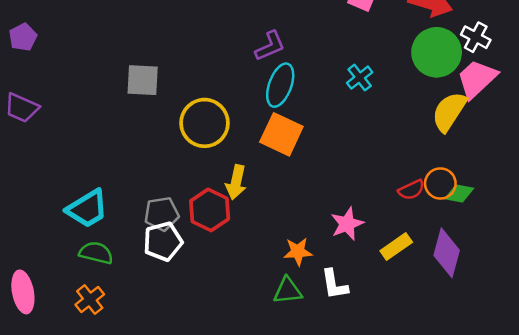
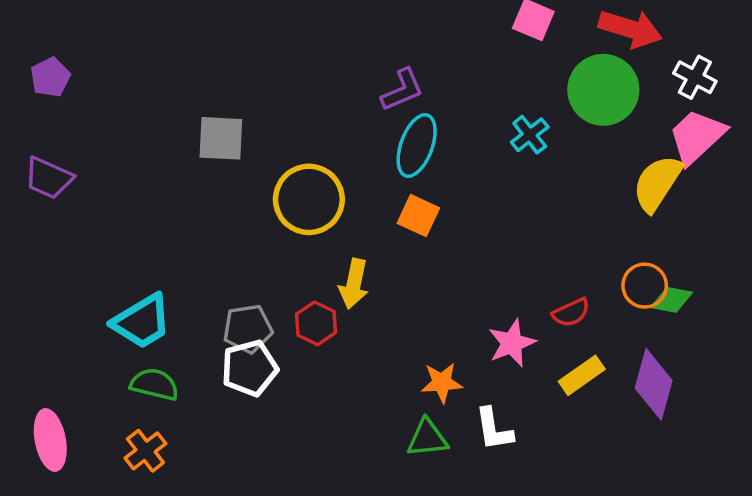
green circle: (437, 52) -> (603, 90), moved
orange square: (281, 134) -> (418, 216), size x0.7
red semicircle: (411, 190) -> (571, 313), moved
red hexagon: (210, 210) -> (316, 323), size x0.7

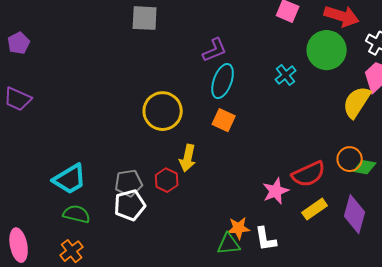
gray square: (221, 138) -> (145, 18), moved
red semicircle: (571, 313) -> (309, 174), size x1.6
orange star: (442, 383) -> (239, 228), moved

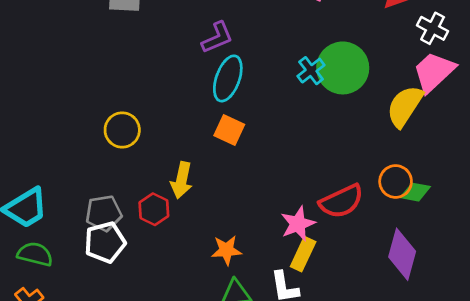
green circle: (327, 50) -> (343, 68), moved
yellow circle: (163, 111) -> (122, 130), moved, size x0.7
yellow rectangle: (315, 209) -> (303, 254), moved, turned -30
orange star: (239, 228) -> (227, 250), moved

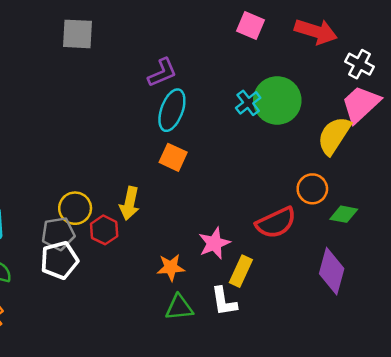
yellow circle: (122, 130) -> (75, 208), moved
orange circle: (396, 181) -> (312, 189), moved
pink star: (298, 224) -> (214, 243), moved

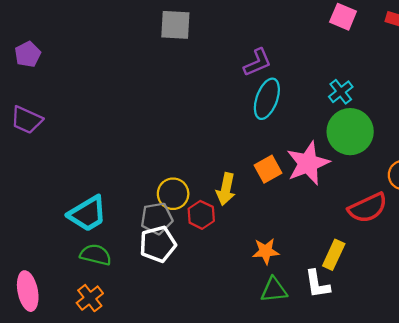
green circle: (277, 100) -> (350, 132), moved
orange square: (173, 157) -> (268, 169), moved, turned 36
pink star: (214, 243) -> (308, 163), moved, size x1.4

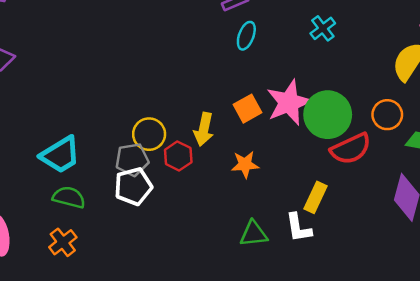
cyan ellipse: (267, 99) -> (246, 36), size x0.7
green circle: (350, 132) -> (328, 115), moved
orange star: (266, 251) -> (245, 164), moved

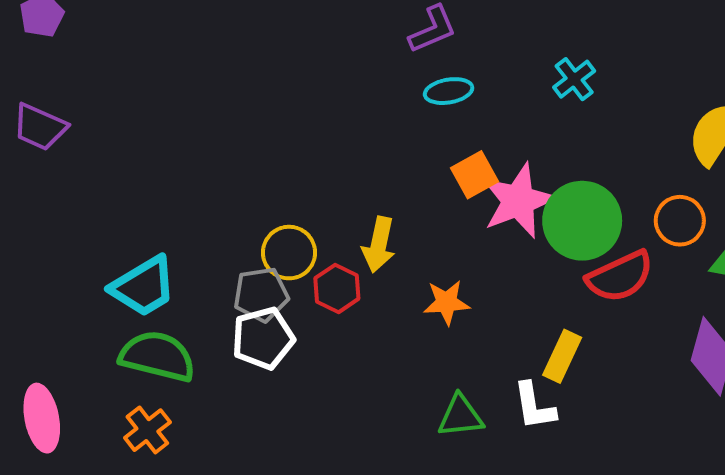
cyan ellipse: (246, 36) -> (449, 91), turned 60
orange square: (247, 109) -> (474, 175), moved
green semicircle: (69, 197) -> (157, 356), size x1.4

